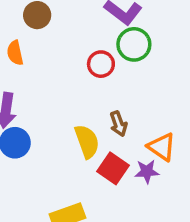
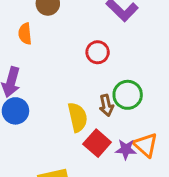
green circle: (134, 44) -> (128, 95), moved
orange triangle: (162, 147) -> (146, 145), moved

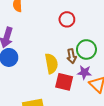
red square: (97, 143) -> (64, 82), turned -30
purple star: (126, 149) -> (84, 72), moved

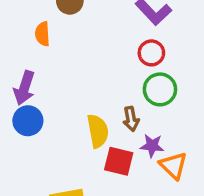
red circle: (67, 19) -> (151, 53), moved
green circle: (86, 49) -> (160, 89), moved

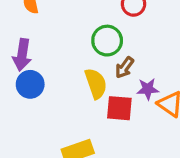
green circle: (160, 89) -> (107, 41), moved
brown arrow: (131, 119) -> (125, 68), turned 55

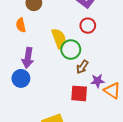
purple arrow: (22, 55) -> (28, 58), moved
yellow semicircle: (96, 84) -> (59, 38), moved

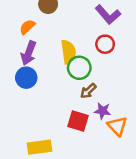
orange semicircle: (21, 25) -> (27, 27), turned 48
purple arrow: (28, 58) -> (29, 53), moved
blue circle: (21, 78) -> (26, 78), moved

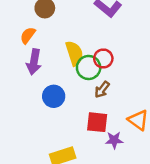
red circle: (105, 44) -> (103, 58), moved
blue circle: (26, 78) -> (54, 96), moved
purple star: (102, 111) -> (114, 140), moved

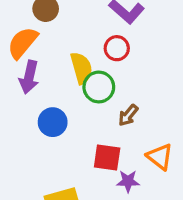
orange semicircle: (28, 35) -> (23, 43), size x1.5
red circle: (103, 58) -> (117, 48), moved
brown arrow: (102, 90) -> (128, 115), moved

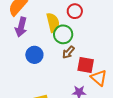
brown arrow: (128, 115) -> (68, 52), moved
red square: (107, 158) -> (86, 65), moved

